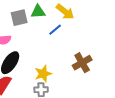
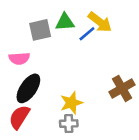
blue line: (55, 30) -> (87, 34), moved

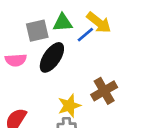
black ellipse: (28, 88) -> (52, 57), moved
brown cross: (122, 88) -> (104, 91), moved

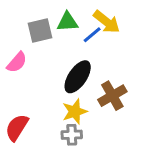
black ellipse: (52, 57) -> (78, 77), moved
pink semicircle: (16, 60) -> (17, 62), turned -45

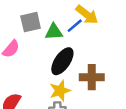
green triangle: (67, 22) -> (54, 32), moved
brown cross: (112, 96) -> (92, 77), turned 30

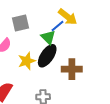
green triangle: (54, 32) -> (48, 37), moved, turned 49
yellow star: (60, 91) -> (27, 61), moved

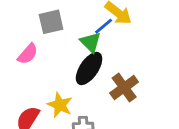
yellow star: (27, 61) -> (60, 105), moved, turned -30
brown cross: (72, 69) -> (124, 87), turned -36

